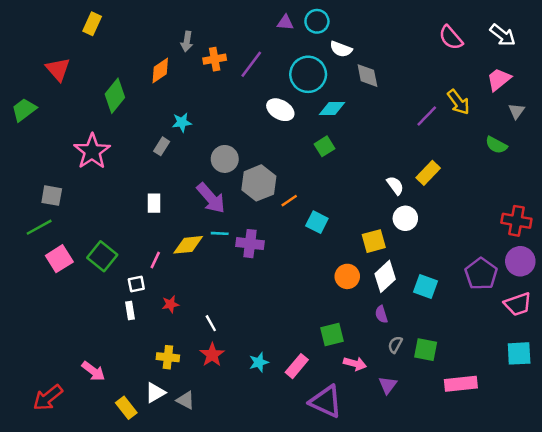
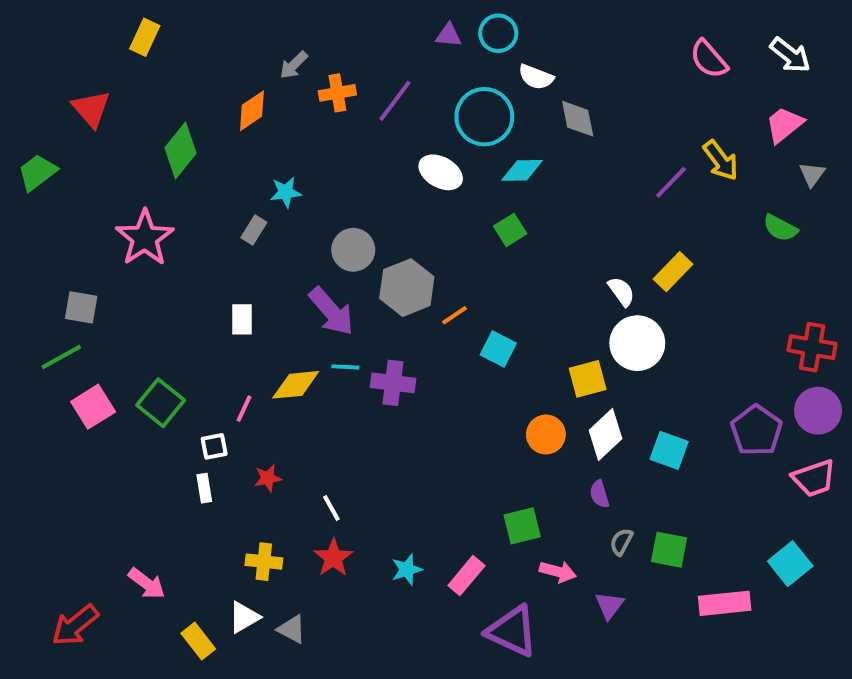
gray arrow: (187, 41) -> (294, 65), turned 36
white circle: (405, 218) -> (637, 343), size x1.4
cyan square: (519, 353) -> (790, 564), moved, turned -36

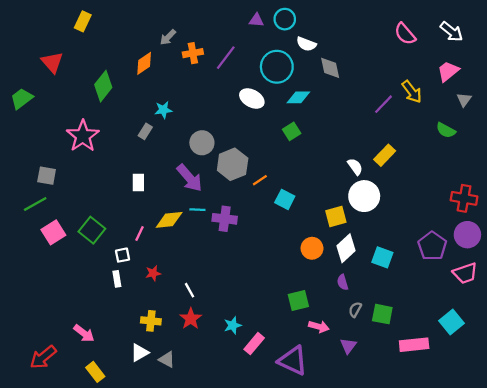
pink rectangle: (466, 576) -> (254, 344), moved
yellow rectangle: (198, 641) -> (95, 372), moved

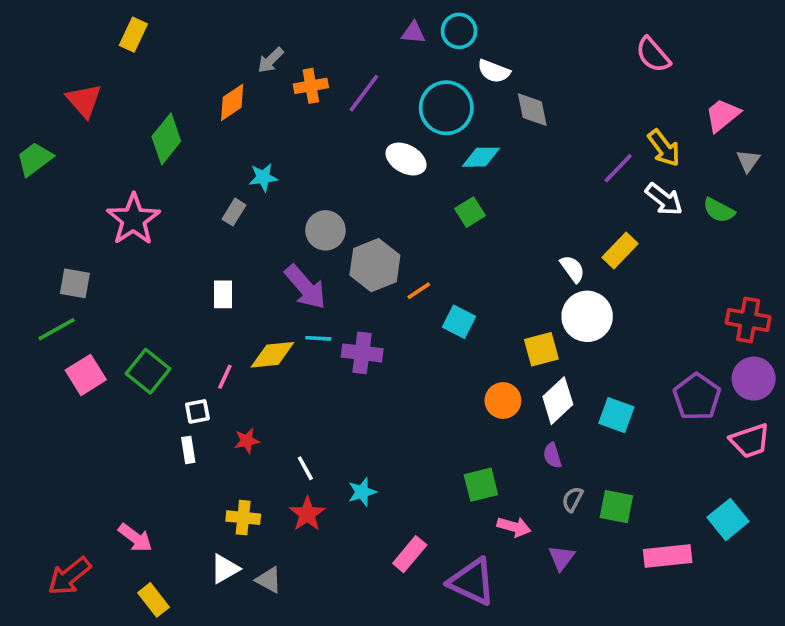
white arrow: (452, 32) -> (664, 199), moved
cyan star: (233, 325) -> (362, 492), moved

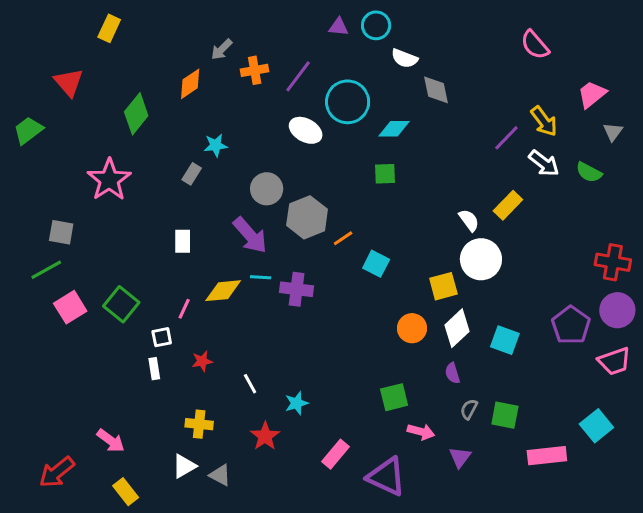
cyan circle: (446, 108) -> (348, 102), moved
white ellipse: (406, 159) -> (306, 130), moved
green square: (470, 212) -> (385, 174), turned 30
red star: (307, 514) -> (265, 436), moved

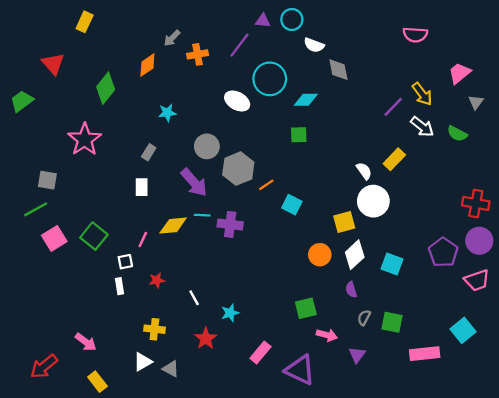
pink semicircle: (535, 45) -> (415, 35), turned -45
purple line: (298, 76) -> (239, 45), moved
gray rectangle: (192, 174) -> (149, 152), moved

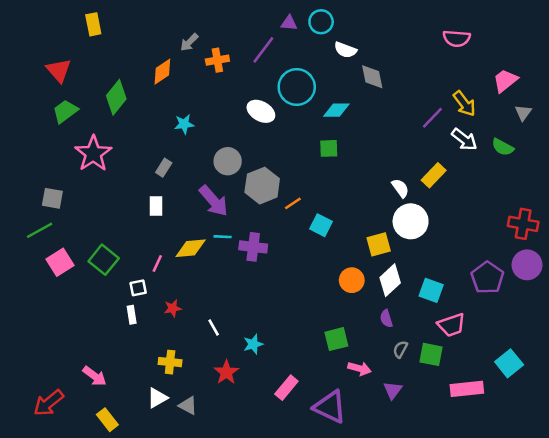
yellow rectangle: (85, 22) -> (93, 24), turned -36
green trapezoid: (22, 101) -> (65, 111), moved
pink trapezoid: (477, 280) -> (452, 325), moved

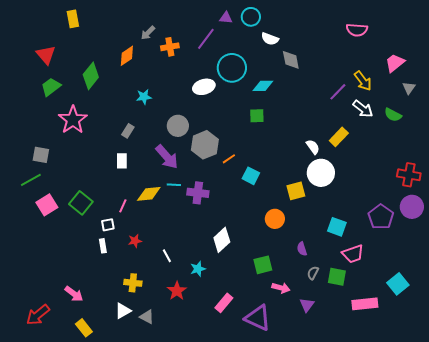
white ellipse: (261, 111) -> (204, 87), turned -45
white diamond: (390, 280) -> (222, 240), moved

